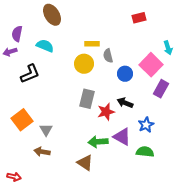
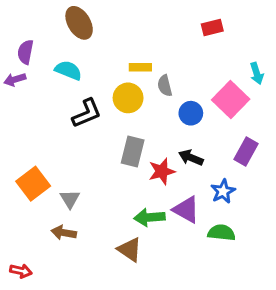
black L-shape: (30, 74) -> (87, 113), moved
purple rectangle: (161, 89) -> (246, 151), moved

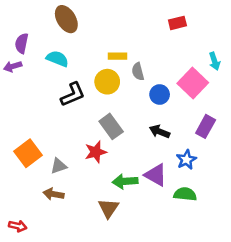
gray rectangle: (133, 151) -> (111, 126), turned -50
red star: (162, 171) -> (96, 152), moved
gray triangle: (70, 199) -> (59, 166), turned 42
brown triangle: (130, 249) -> (108, 208), turned 30

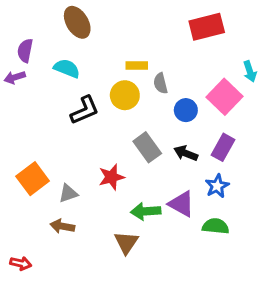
red rectangle: (177, 23) -> (207, 27), size x1.6
gray rectangle: (111, 126) -> (147, 147), moved
purple rectangle: (206, 126) -> (223, 147), moved

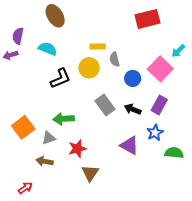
cyan arrow: (250, 71) -> (178, 51), turned 64
red star: (111, 177) -> (77, 149), moved
green arrow: (146, 211) -> (64, 119), moved
green semicircle: (216, 226) -> (174, 153), moved
red arrow: (21, 263) -> (25, 188), moved, turned -48

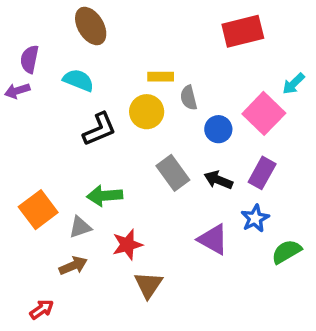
green semicircle: (174, 153) -> (287, 252), turned -36
brown arrow: (44, 161) -> (73, 266), turned 147

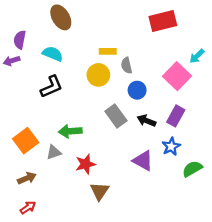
black L-shape: (99, 129) -> (51, 87), moved
blue circle: (218, 129) -> (137, 90), moved
brown arrow: (73, 266) -> (27, 178), moved

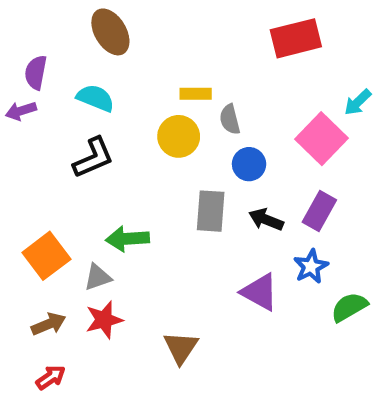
gray rectangle: (116, 116) -> (211, 211), turned 40
red star: (85, 164) -> (104, 320), moved

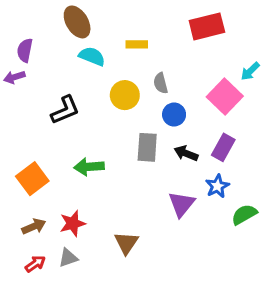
yellow rectangle: (196, 94) -> (137, 44), moved
cyan semicircle: (95, 98) -> (92, 56), moved
gray triangle: (98, 277) -> (68, 258), moved
purple triangle: (260, 292) -> (182, 204), turned 40

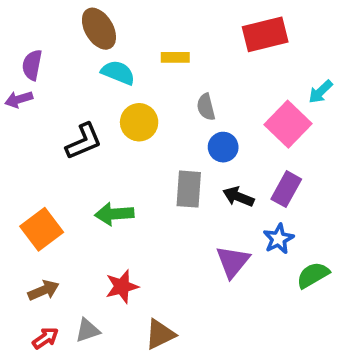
yellow circle: (125, 95) -> (139, 122), moved
red star: (73, 223) -> (122, 287), moved
brown triangle: (126, 243) -> (160, 334), moved, turned 30

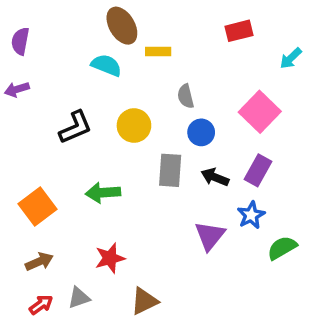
brown ellipse: (99, 29) -> (122, 26), moved
red rectangle: (265, 34) -> (239, 31), size x0.7
purple semicircle: (32, 65) -> (20, 41), moved
cyan arrow: (321, 92) -> (291, 58), moved
yellow circle: (139, 122) -> (134, 126), moved

